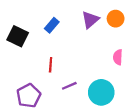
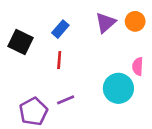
red line: (51, 65) -> (59, 60), moved
purple line: (69, 86) -> (66, 100), moved
cyan circle: (101, 92) -> (118, 88), moved

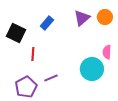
red line: (59, 60) -> (33, 54), moved

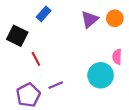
blue rectangle: (47, 23) -> (44, 14), moved
red line: (33, 54) -> (36, 59), turned -32

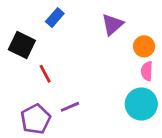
orange circle: (115, 18) -> (144, 46), moved
cyan circle: (101, 75) -> (141, 104), moved

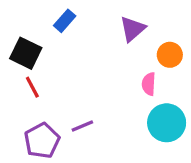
pink semicircle: (147, 71) -> (149, 84), moved
red line: (45, 74) -> (32, 87), moved

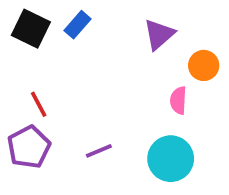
black square: (26, 53) -> (31, 29), moved
cyan circle: (167, 123) -> (171, 159), moved
purple pentagon: (42, 141) -> (29, 147), moved

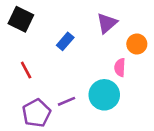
blue rectangle: (77, 25) -> (65, 41), moved
purple pentagon: (29, 147) -> (36, 113), moved
cyan circle: (171, 159) -> (104, 95), moved

